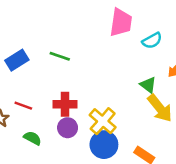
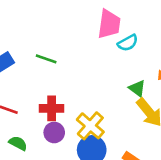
cyan semicircle: (152, 41) -> (128, 43), moved

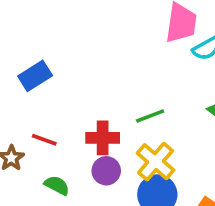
green line: (46, 59) -> (150, 116), moved, turned -40

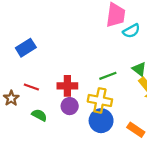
green line: (150, 116) -> (108, 76), moved
yellow cross: (156, 162) -> (100, 100), turned -30

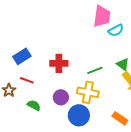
blue rectangle: (26, 48) -> (22, 56), moved
red cross: (67, 86) -> (59, 63), moved
blue circle: (101, 121) -> (79, 115), moved

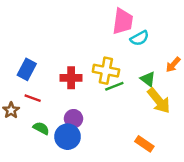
blue rectangle: (22, 56) -> (27, 69), turned -30
yellow cross: (88, 92) -> (106, 71), moved
blue circle: (79, 115) -> (68, 137), moved

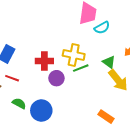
purple circle: (74, 119) -> (56, 78), moved

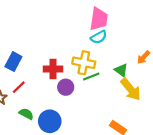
cyan semicircle: (102, 28) -> (99, 37), moved
red line: (12, 78) -> (19, 87), turned -64

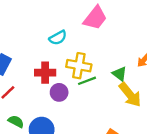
pink trapezoid: (99, 19) -> (95, 18), turned 30
cyan semicircle: (99, 37) -> (58, 38), moved

